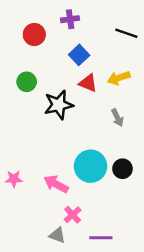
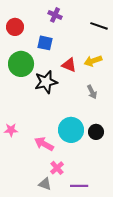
purple cross: (70, 19) -> (55, 15), turned 32
red circle: (34, 35) -> (15, 27), moved
blue square: (79, 55) -> (45, 43), moved, turned -35
green circle: (27, 82) -> (21, 64), size x1.6
pink star: (14, 179) -> (11, 130), moved

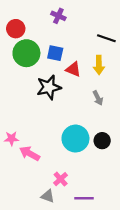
black line: (99, 26) -> (106, 38), moved
blue square: (45, 43) -> (55, 53), moved
yellow arrow: (93, 61) -> (99, 65), turned -72
green circle: (21, 64) -> (26, 53), moved
pink arrow: (44, 144) -> (30, 153), moved

